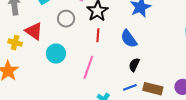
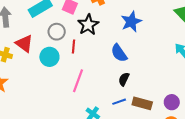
red line: (98, 35) -> (73, 47), moved
cyan circle: (56, 54) -> (49, 57), moved

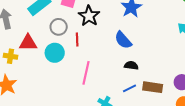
red triangle: (24, 44) -> (28, 43), turned -30
black semicircle: (124, 79) -> (131, 65), turned 80

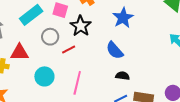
red line: (77, 40) -> (69, 49), turned 64
cyan circle: (55, 53) -> (44, 76), moved

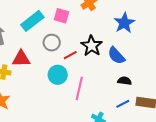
black star: (81, 26) -> (92, 46), moved
cyan circle: (44, 76) -> (58, 75), moved

